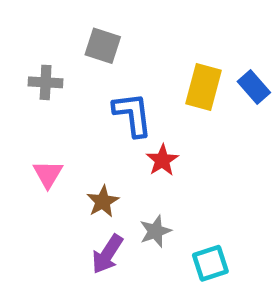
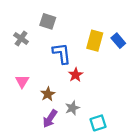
gray cross: (46, 82) -> (21, 38), turned 32

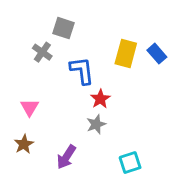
gray cross: (21, 38) -> (42, 52), moved
brown star: (48, 94) -> (24, 144), moved
gray star: (72, 108) -> (96, 124), moved

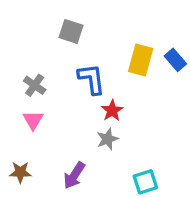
gray cross: (42, 52) -> (35, 85), moved
brown star: (24, 144) -> (20, 172), moved, turned 30

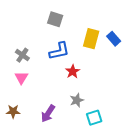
gray square: (71, 31) -> (55, 19), moved
blue L-shape: (92, 79) -> (59, 51), turned 85
gray star: (107, 139) -> (77, 100), moved

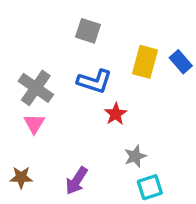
blue L-shape: (59, 51) -> (94, 81), turned 30
gray cross: (22, 55) -> (36, 88), size x1.5
gray star: (77, 100) -> (135, 156), moved

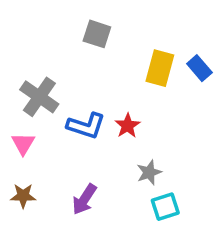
blue L-shape: (94, 81) -> (86, 126), moved
pink triangle: (34, 124) -> (23, 144), moved

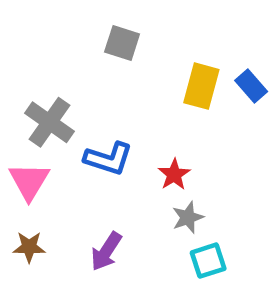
red star: (127, 126) -> (174, 174), moved
pink triangle: (23, 144) -> (29, 181), size x1.4

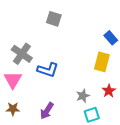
yellow rectangle: (201, 86) -> (102, 62), moved
red star: (174, 174) -> (109, 91), moved

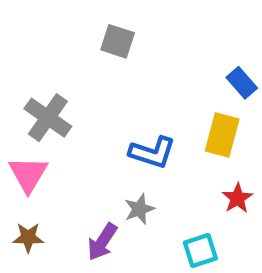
blue L-shape: (48, 70) -> (152, 152), moved
gray star: (83, 96) -> (139, 209), moved

